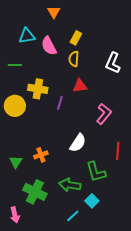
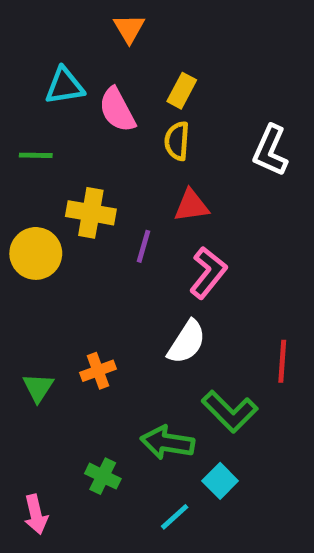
pink L-shape: (104, 114) -> (208, 273), moved
green L-shape: (96, 172) -> (230, 411), turned -30
green cross: (35, 192) -> (103, 476), moved, size x0.6

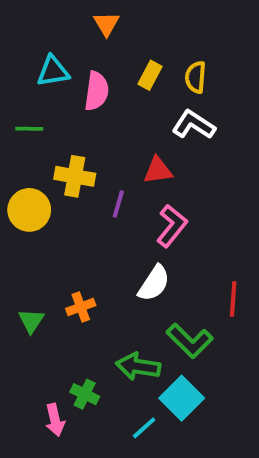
pink semicircle: (117, 110) -> (97, 91), turned -144
yellow semicircle: (177, 141) -> (196, 77), moved
white L-shape: (270, 151) -> (194, 125), moved, turned 99
cyan square: (220, 481) -> (182, 398), size x1.5
pink arrow: (36, 514) -> (55, 420), moved

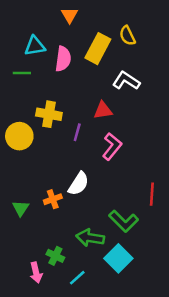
yellow rectangle: (150, 75) -> (98, 49), size x1.6
yellow semicircle: (196, 77) -> (127, 36), moved, turned -30
green line: (29, 129) -> (22, 73), moved
white semicircle: (154, 283) -> (79, 184), moved
cyan line: (144, 428) -> (77, 278), moved

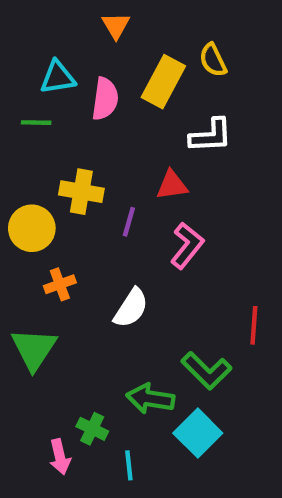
white L-shape: (126, 81) -> (211, 136), turned 144
orange cross: (53, 199) -> (60, 284), moved
green triangle: (21, 208) -> (34, 349), size x1.6
cyan line: (77, 278) -> (129, 465), turned -54

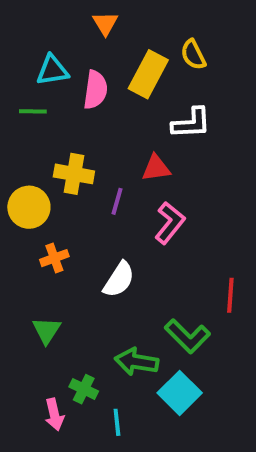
green triangle: (34, 349) -> (47, 330), moved, size x0.7

